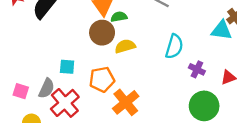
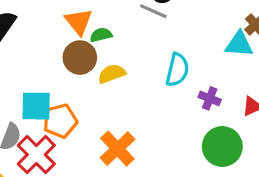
cyan square: (67, 67) -> (36, 106), size x1.5
orange pentagon: (102, 79) -> (60, 121), moved

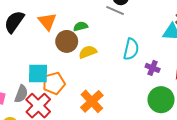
orange triangle: (79, 22) -> (47, 22), moved

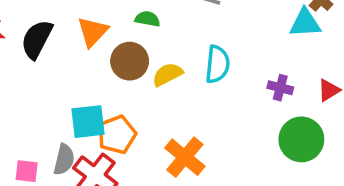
orange triangle: (47, 22) -> (93, 32), turned 30
green semicircle: (81, 26) -> (147, 19), moved, turned 32
cyan semicircle: (131, 49) -> (217, 64), moved

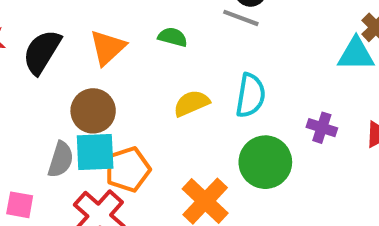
brown circle: (130, 61) -> (93, 111), moved
green circle: (301, 139) -> (265, 162), moved
gray semicircle: (64, 159) -> (61, 159), moved

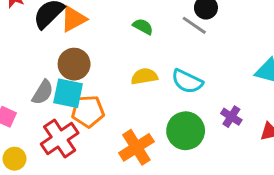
orange triangle: (108, 48) -> (73, 19), moved
cyan semicircle: (251, 95) -> (187, 81), turned 92

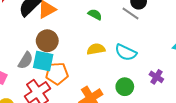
green circle: (186, 131) -> (125, 87), size x0.7

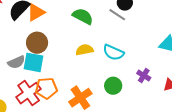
green semicircle: (95, 15) -> (83, 16), size x1.5
gray semicircle: (26, 60) -> (16, 62), turned 36
orange pentagon: (57, 73) -> (46, 88), moved

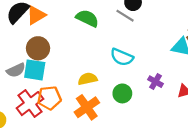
yellow semicircle: (84, 50) -> (88, 79), moved

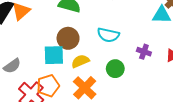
brown circle: (38, 48) -> (68, 38), moved
cyan square: (35, 70) -> (54, 55), moved

